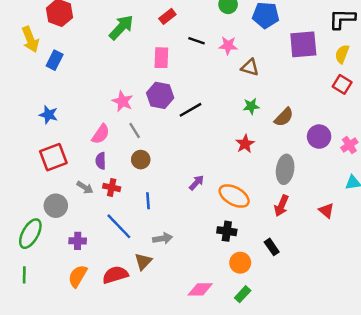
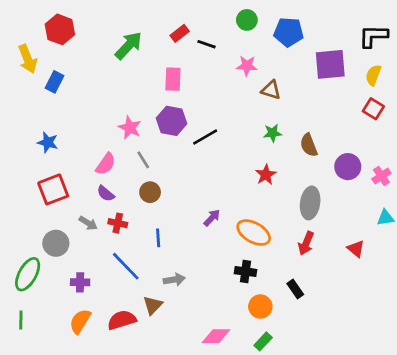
black line: (197, 41) -> (207, 44), moved
brown semicircle: (284, 117) -> (309, 145), turned 115
purple semicircle: (101, 161) -> (106, 194), turned -49

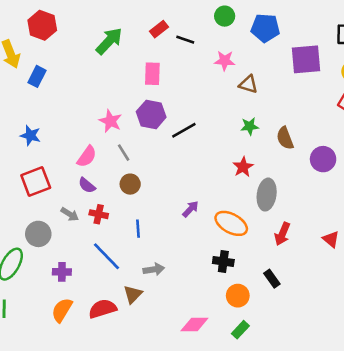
gray ellipse: (310, 203) -> (267, 195), moved

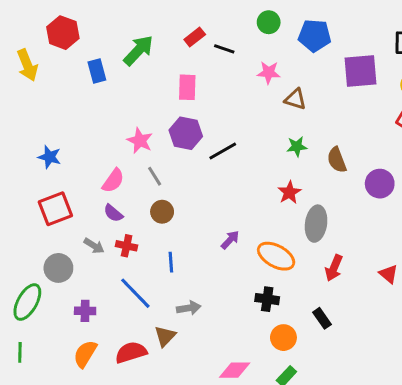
blue rectangle: (37, 76) -> (97, 71), moved, turned -42

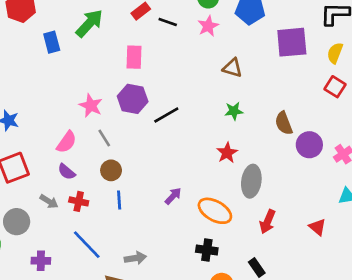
pink star: (269, 73) -> (208, 26), moved, turned -30
brown semicircle: (337, 160) -> (284, 123), moved
blue line: (171, 262) -> (119, 200), moved

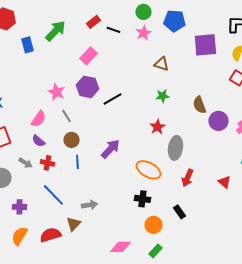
pink rectangle: (134, 57) -> (88, 56), turned 42
purple arrow: (173, 196) -> (110, 149), moved, size x1.5

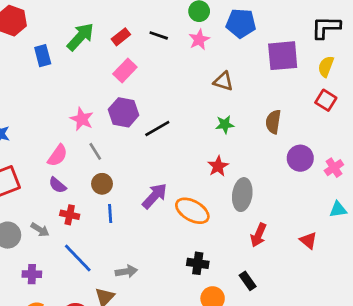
red rectangle: (93, 22) -> (121, 37), moved
brown semicircle: (199, 105) -> (273, 122), moved, turned 30
gray arrow: (25, 163) -> (40, 230), moved
orange ellipse: (148, 170) -> (192, 211), moved

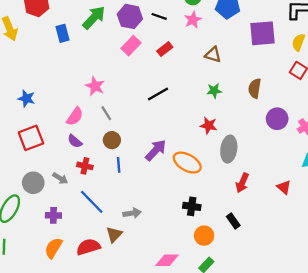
red rectangle: (121, 37) -> (165, 49), moved
purple hexagon: (124, 112) -> (130, 16), moved
red star: (218, 166) -> (209, 125), turned -30

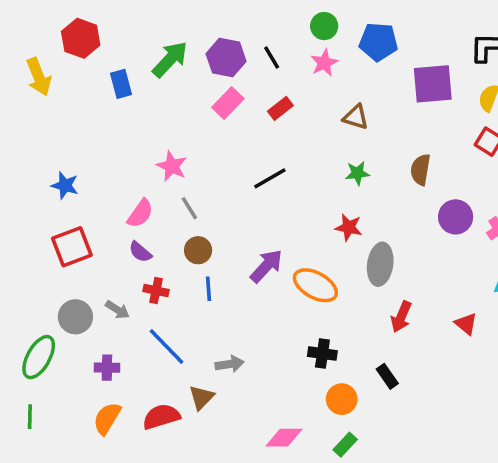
black line: (159, 16) -> (272, 58), turned 40

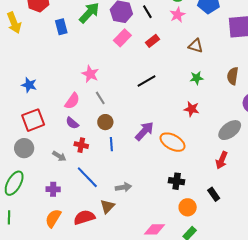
gray ellipse: (380, 264) -> (230, 130), moved, turned 45
gray circle: (75, 317) -> (24, 148), moved

